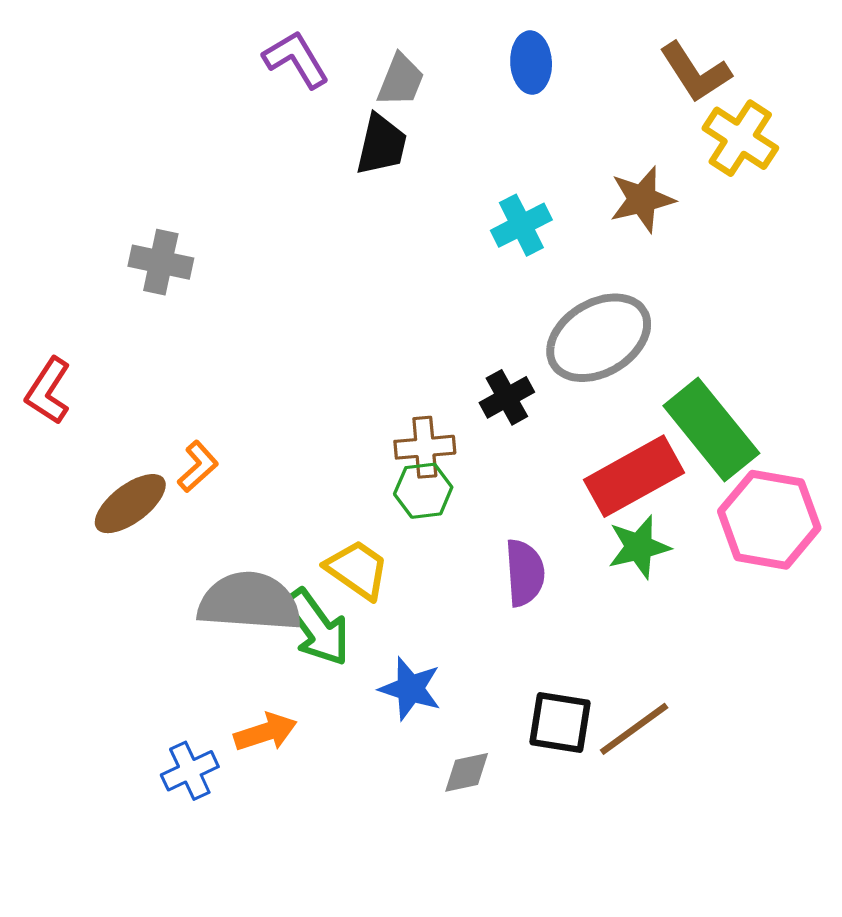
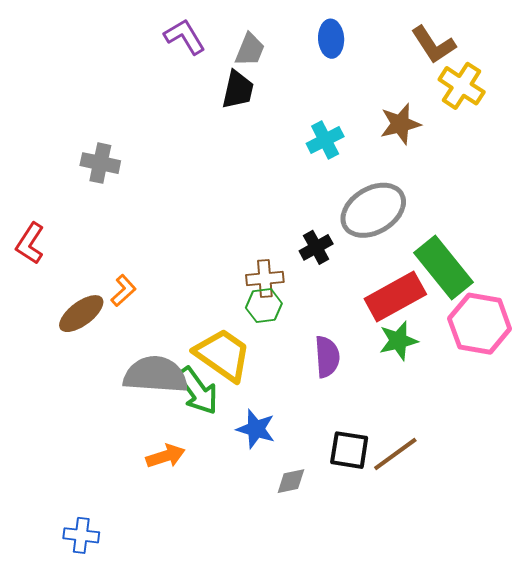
yellow trapezoid: (357, 570) -> (223, 355), size x1.4
blue cross: (190, 771) -> (81, 535), moved, turned 32

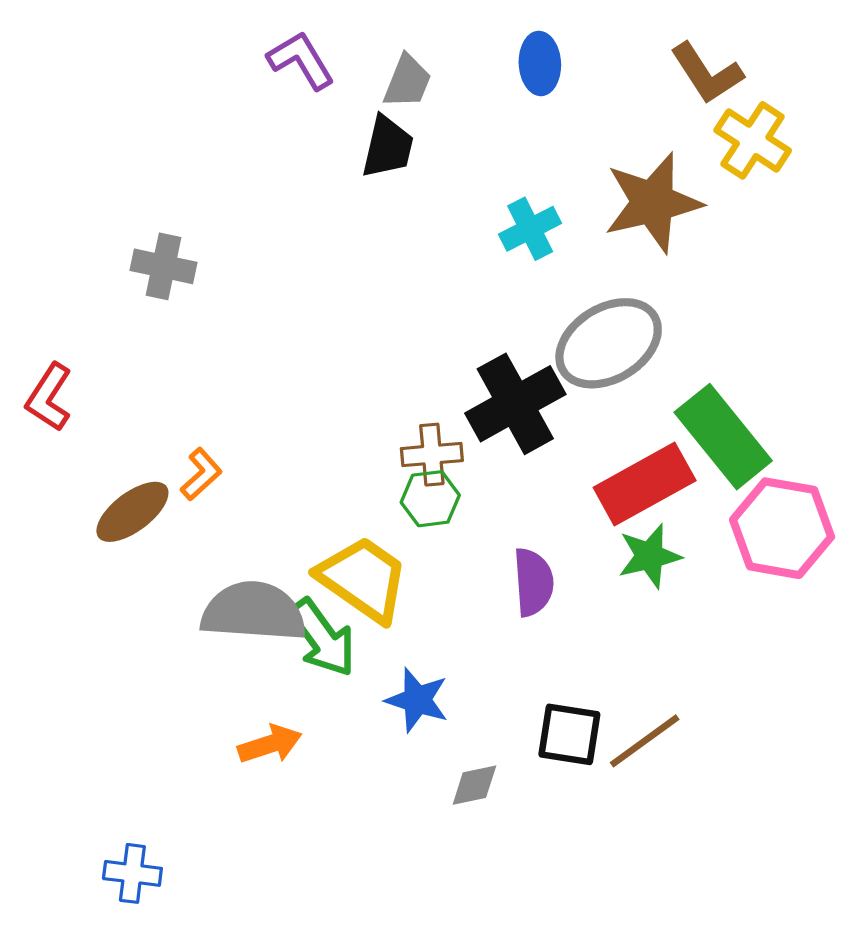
brown star: (400, 124) -> (653, 203), size x1.5
black cross: (316, 247) -> (515, 404), size x1.8

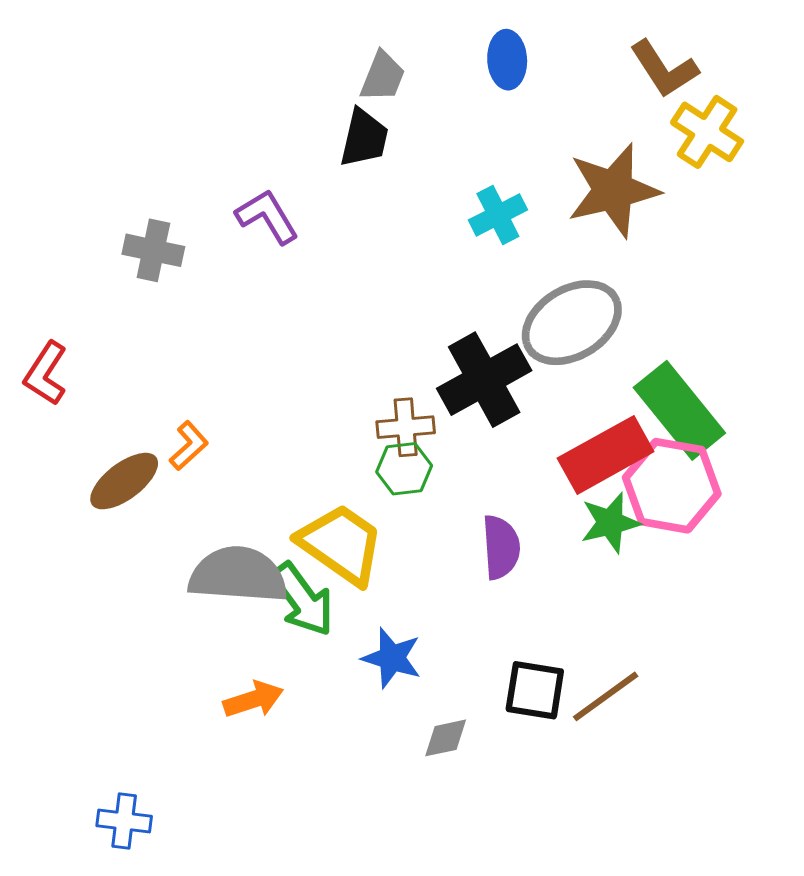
purple L-shape: (301, 60) -> (267, 217), moved
pink hexagon: (782, 528) -> (672, 486), moved

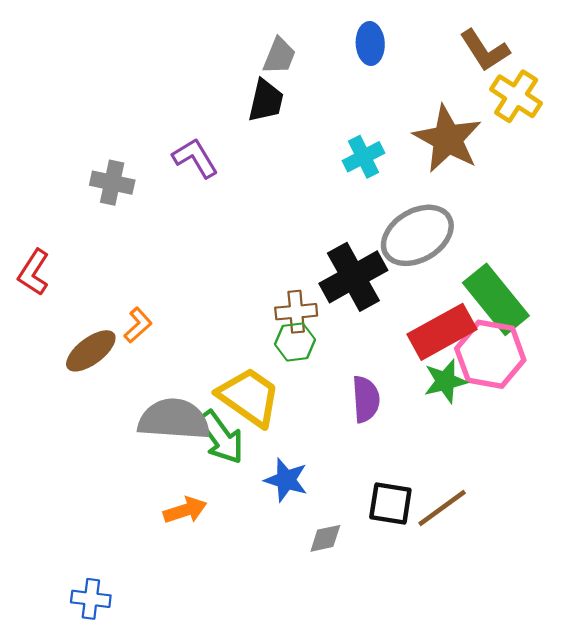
brown star: (613, 190) -> (448, 139), turned -30

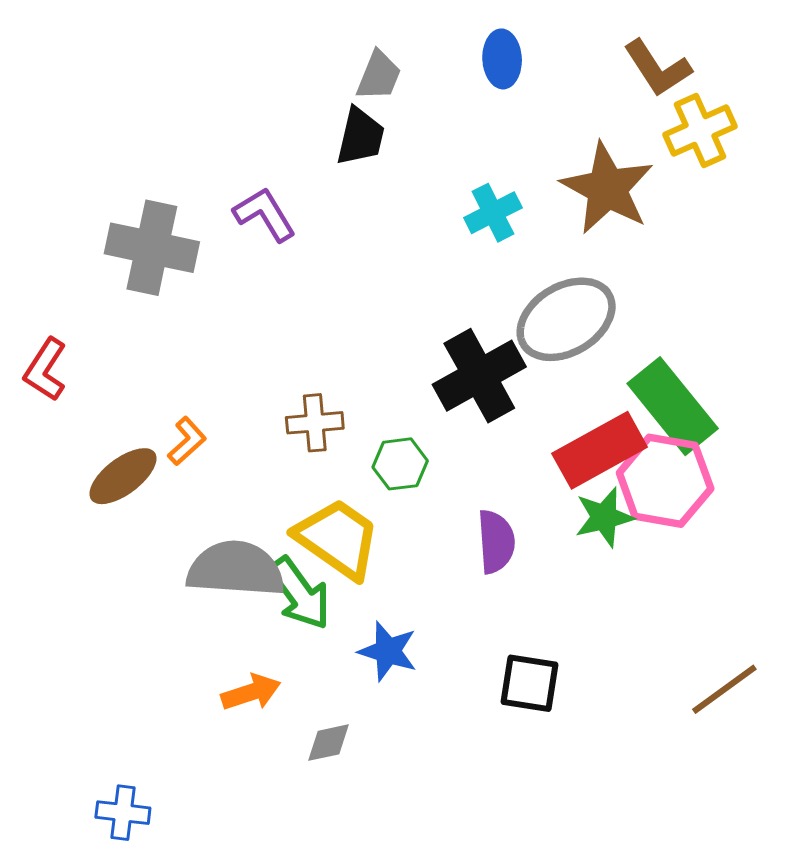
yellow cross: (516, 96) -> (700, 131), turned 33
gray cross: (112, 183) -> (152, 248), size x1.5
brown cross: (296, 312) -> (315, 423), moved
brown line: (442, 508) -> (724, 689), moved
gray diamond: (325, 538) -> (329, 743), moved

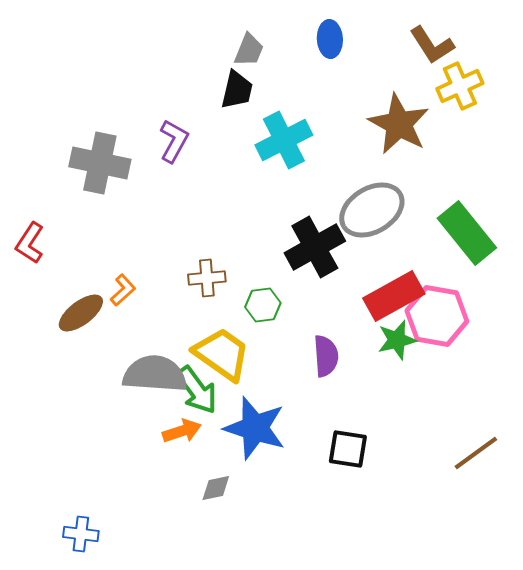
cyan cross: (493, 213) -> (284, 140), moved, size x1.5
purple L-shape: (265, 214) -> (174, 141), turned 60
green rectangle: (673, 406) -> (467, 233), moved
blue star: (388, 651) -> (255, 428), size x1.6
orange arrow: (251, 692) -> (182, 431), moved

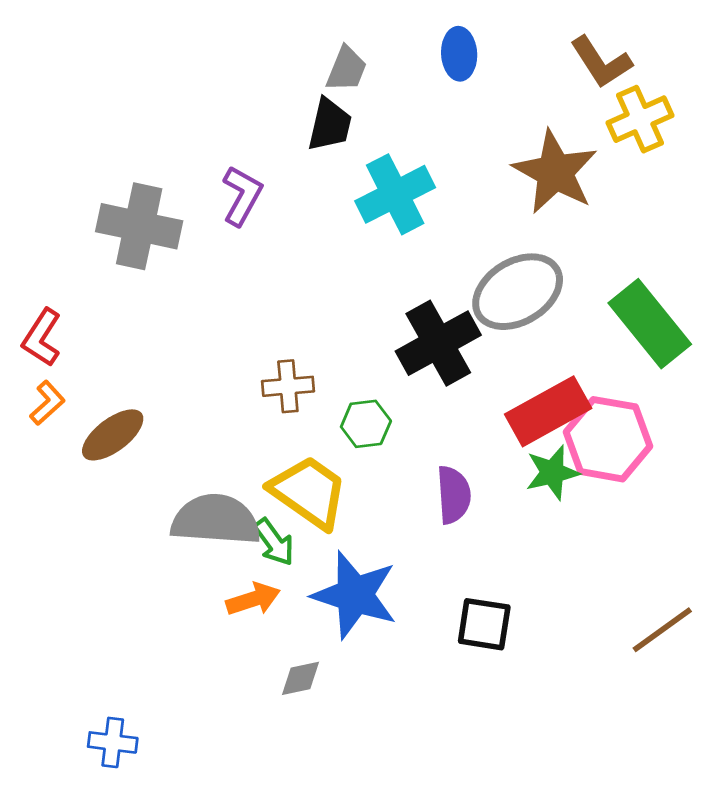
orange L-shape: (123, 290) -> (47, 403), moved
green arrow: (197, 390) -> (274, 542), size x0.7

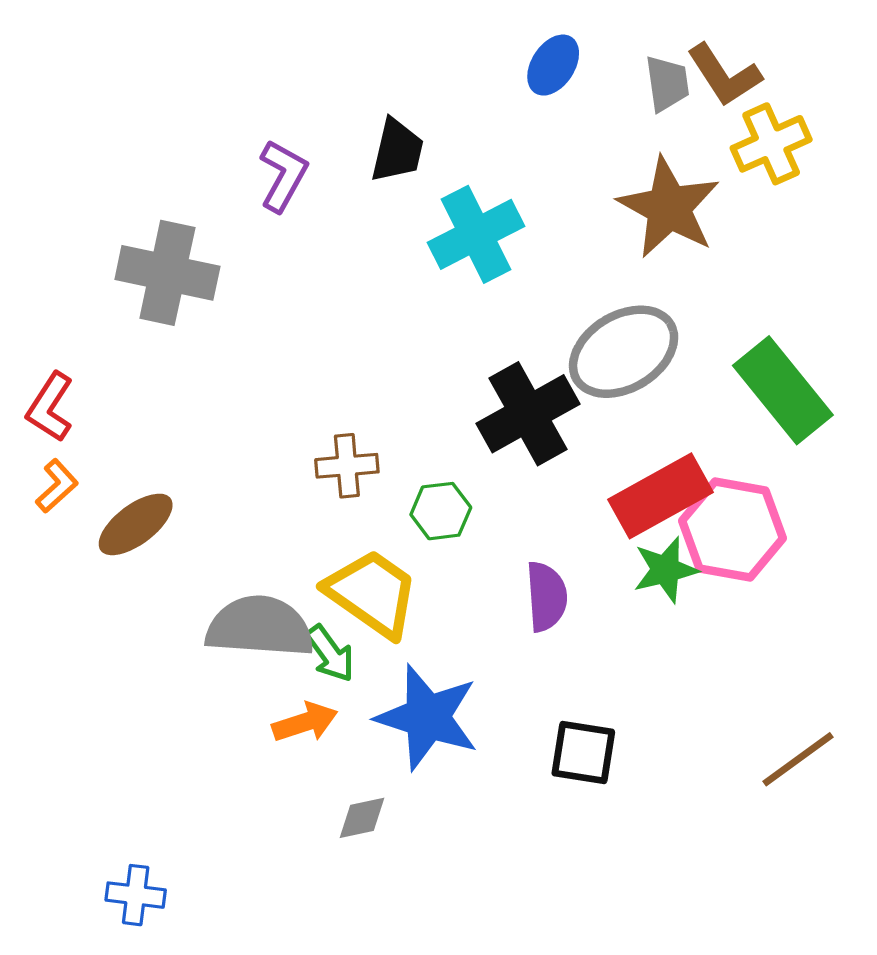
blue ellipse: (459, 54) -> (553, 65), turned 36
gray trapezoid: (346, 69) -> (667, 83), moved, turned -30
purple L-shape: (242, 196) -> (283, 176), moved

